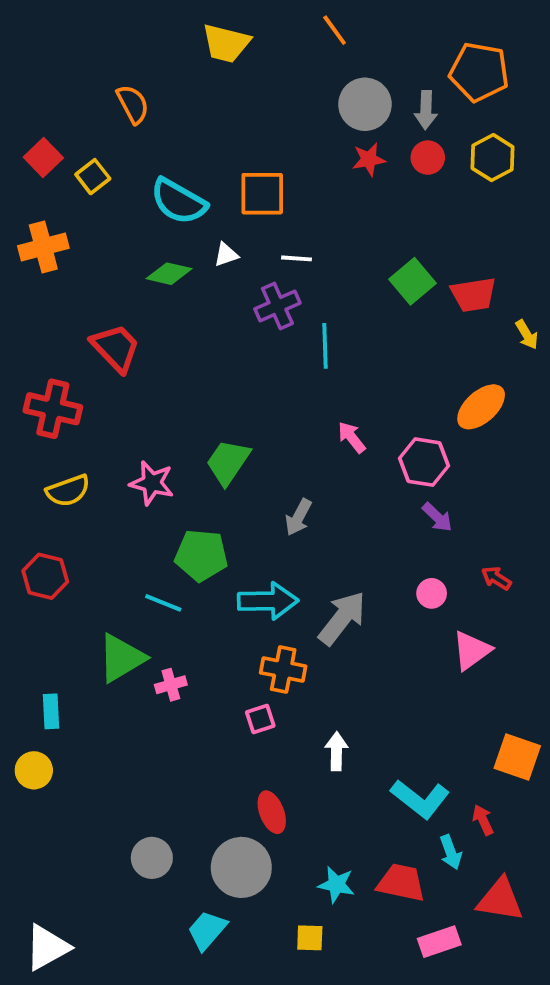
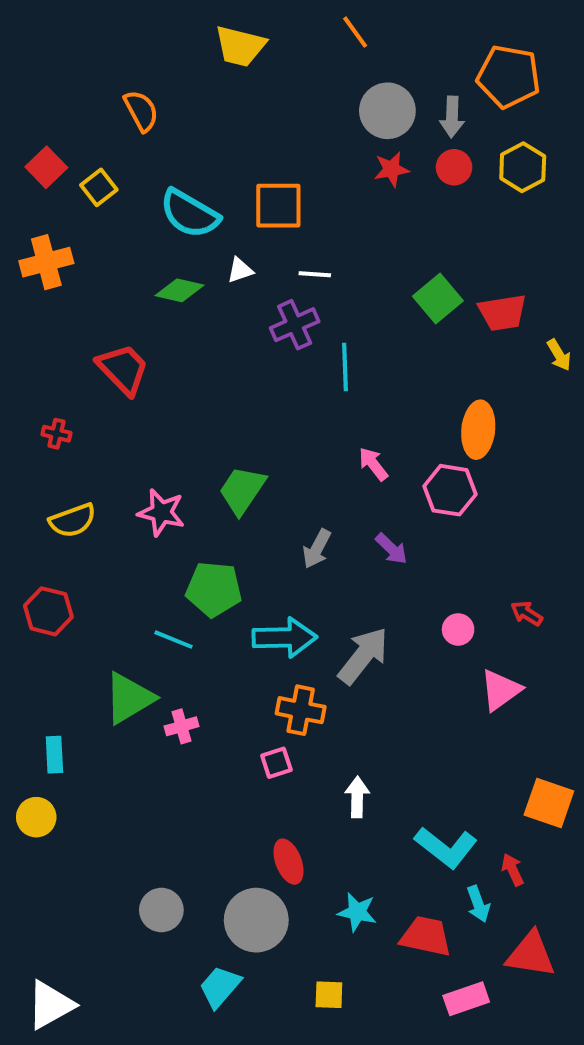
orange ellipse: (481, 407) -> (478, 430), moved, turned -42
red cross: (53, 409) -> (56, 434), size x0.5
purple arrow: (437, 517) -> (391, 549), moved
cyan star: (336, 885) -> (357, 912), moved

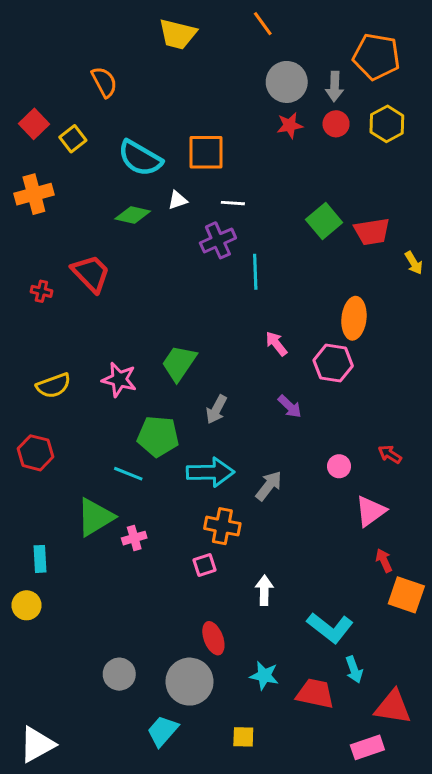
red cross: (56, 434) -> (41, 291), moved
gray arrow: (317, 549) -> (216, 409), moved
gray arrow: (363, 656) -> (269, 486), size x0.7
red arrow: (513, 870) -> (384, 560), moved
pink rectangle: (466, 999) -> (367, 747), moved

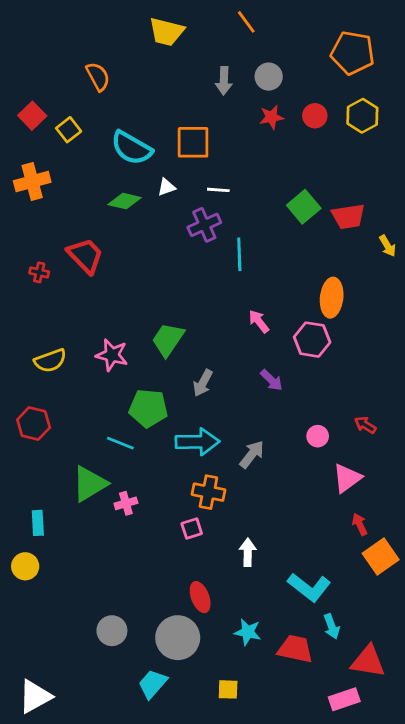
gray circle: (287, 82) -> (269, 77), size x0.7
gray arrow: (335, 86) -> (224, 81), moved
orange square: (406, 595) -> (381, 557), turned 36

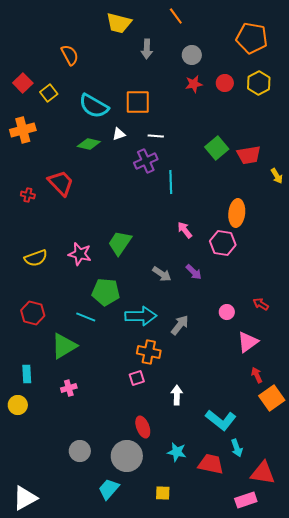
gray arrow: (224, 81) -> (147, 49), moved
gray arrow: (203, 383) -> (162, 274), moved, turned -84
red hexagon: (34, 424) -> (33, 313), moved
pink cross: (126, 503) -> (69, 388), moved

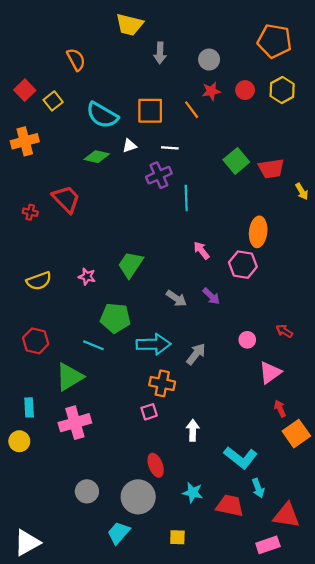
orange line: (176, 16) -> (192, 110), moved
pink star: (80, 254) -> (87, 277), size x0.7
pink cross: (69, 388) -> (75, 423), size x1.8

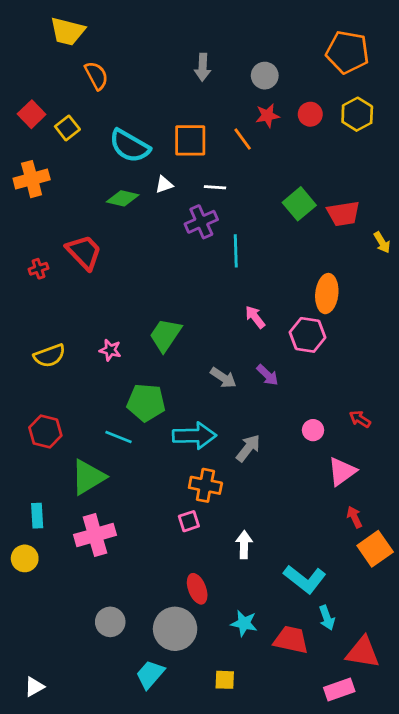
yellow trapezoid: (129, 25) -> (67, 31), moved
red cross: (30, 212) -> (38, 269), turned -32
white triangle: (27, 543) -> (34, 687), size x0.6

